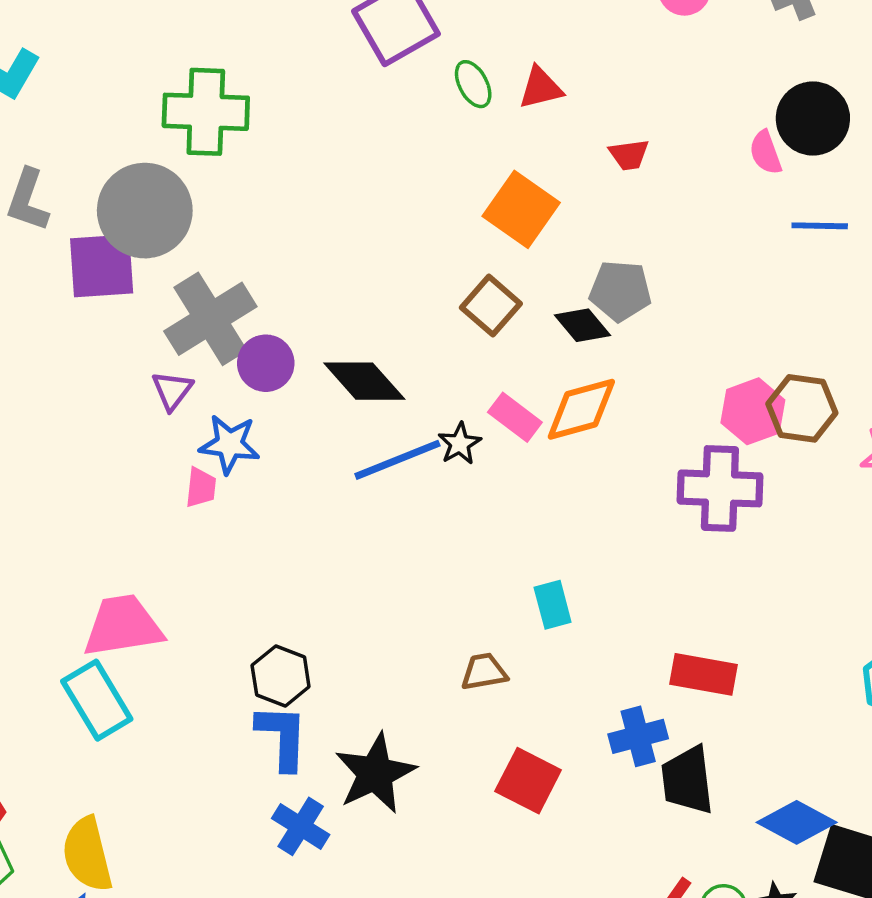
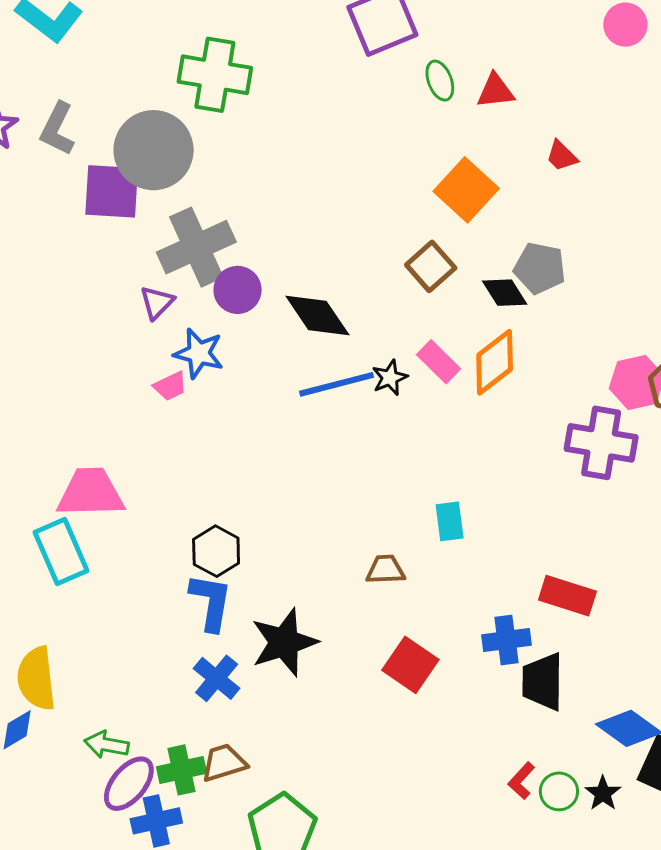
red trapezoid: (629, 155) -> (562, 156), turned 45
orange diamond: (581, 409) -> (495, 362), turned -30
pink trapezoid: (201, 487) -> (170, 386), turned 51

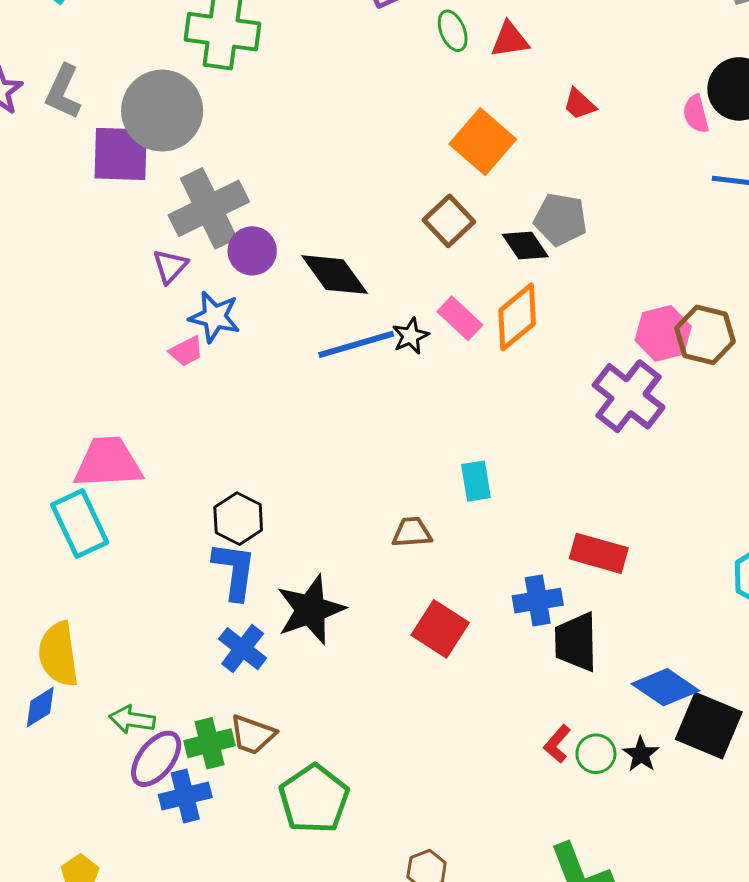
purple cross: (601, 443) -> (629, 396), turned 30
brown trapezoid: (224, 763) -> (253, 735), turned -141

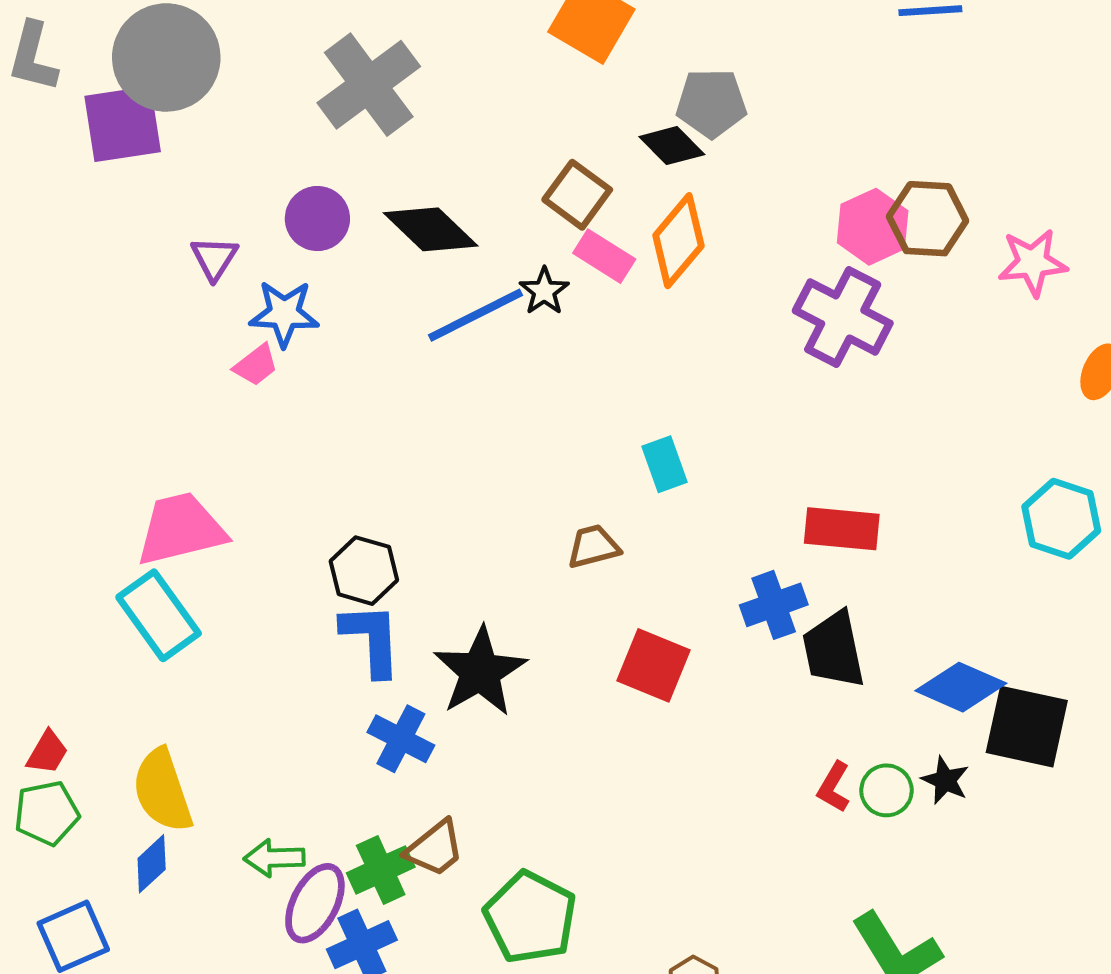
gray cross: (209, 208) -> (369, 85), moved
brown square: (449, 221) -> (577, 195), moved
brown trapezoid: (253, 735) -> (435, 848), turned -48

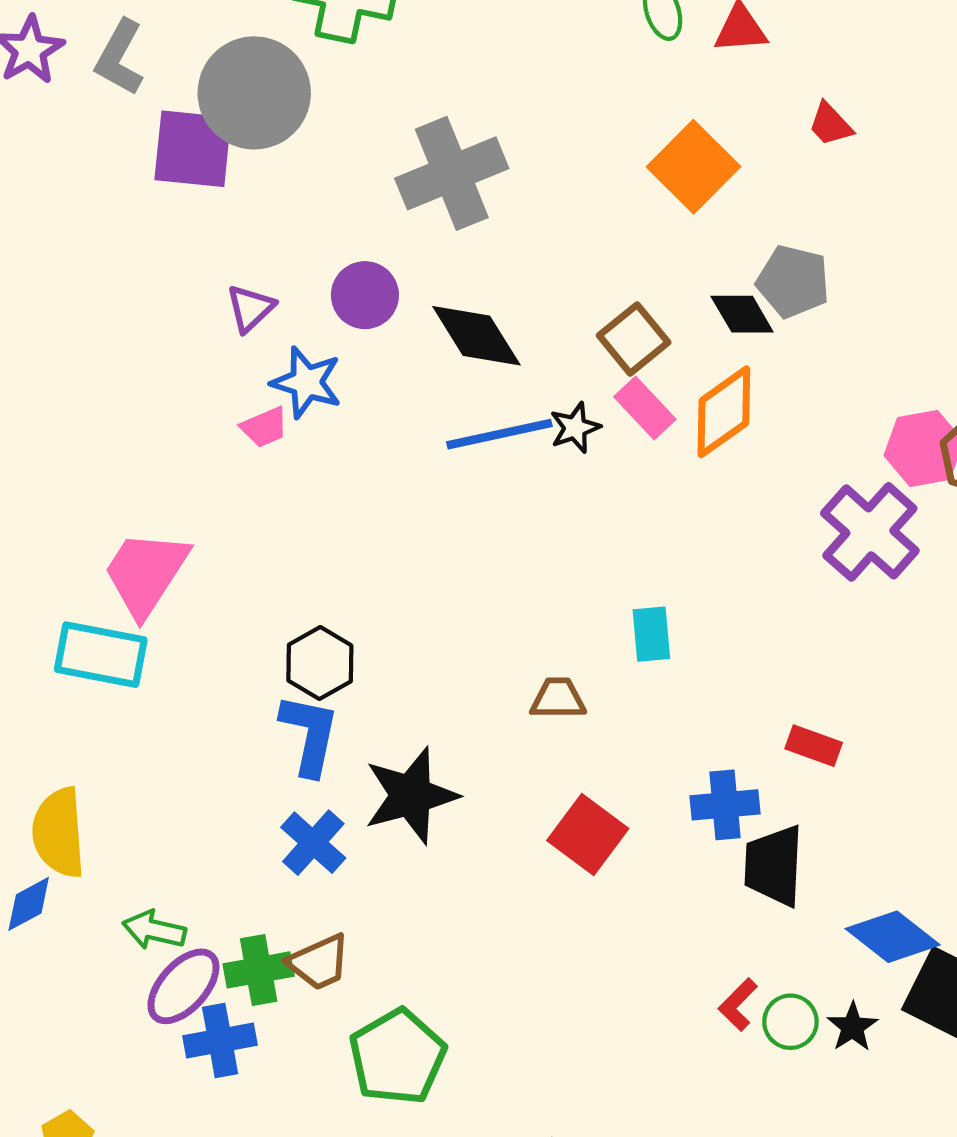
pink trapezoid: (181, 529) -> (146, 573), turned -58
red rectangle: (842, 529) -> (814, 746), size x0.7
cyan rectangle: (159, 615) -> (101, 655), turned -58

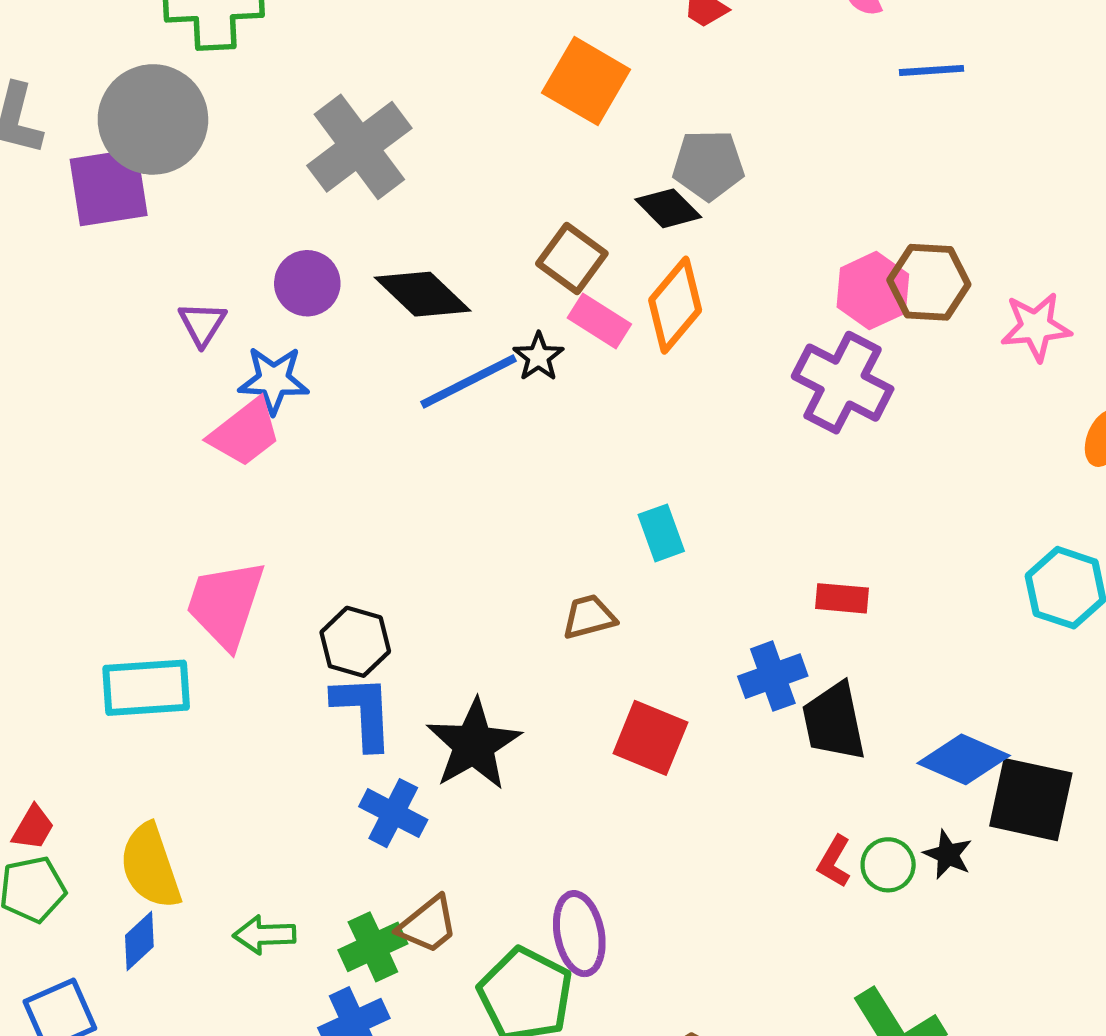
pink trapezoid: (264, 427) -> (245, 433), size x1.6
pink trapezoid: (146, 573) -> (225, 604), moved
purple ellipse: (183, 986) -> (579, 934), moved, turned -38

